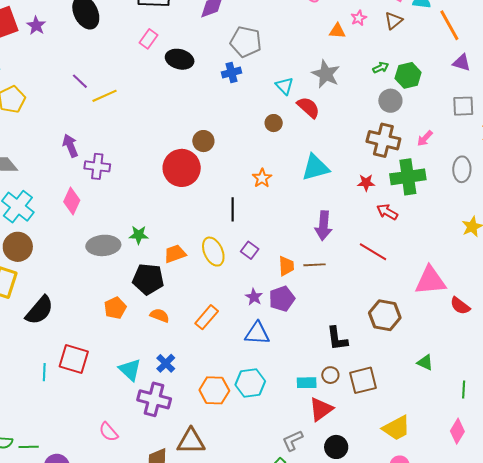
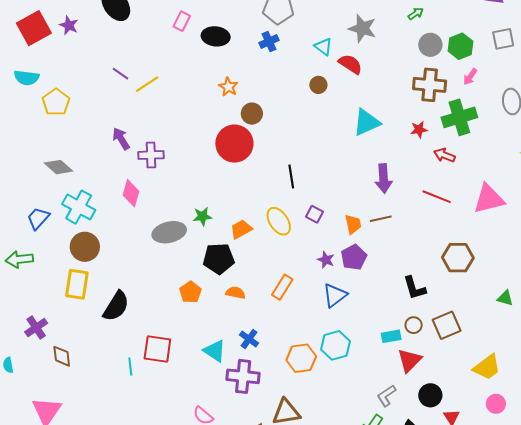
green hexagon: (408, 75) -> (461, 46), moved
orange star: (262, 178) -> (228, 87), moved
pink triangle: (430, 281) -> (489, 199), moved
blue triangle: (257, 333) -> (335, 295), turned -32

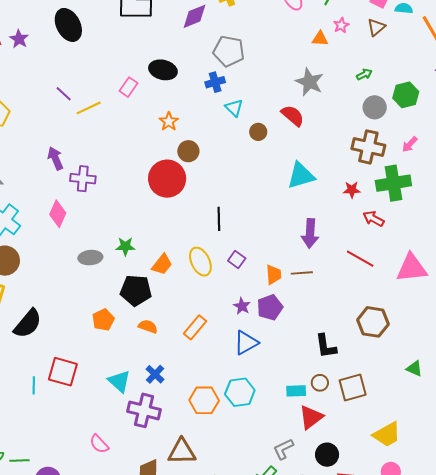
pink rectangle: (182, 21) -> (128, 87), moved
green hexagon: (461, 46) -> (406, 95), moved
cyan triangle: (323, 47) -> (234, 108), moved
orange trapezoid: (241, 229) -> (162, 264), turned 150
gray ellipse: (169, 232) -> (90, 258), size x0.7

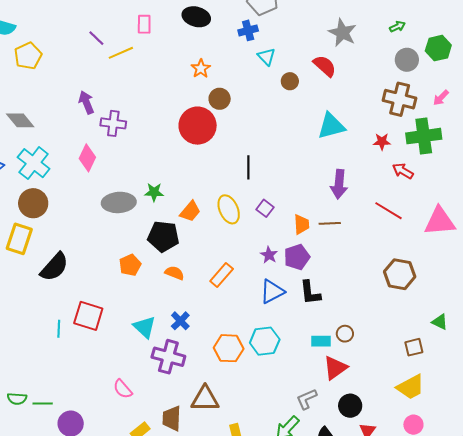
pink rectangle: (128, 87) -> (144, 24), moved, turned -36
gray ellipse: (90, 258) -> (119, 202), size x1.4
black L-shape: (326, 346) -> (310, 293), moved
brown square: (353, 387) -> (414, 347), moved, size x0.7

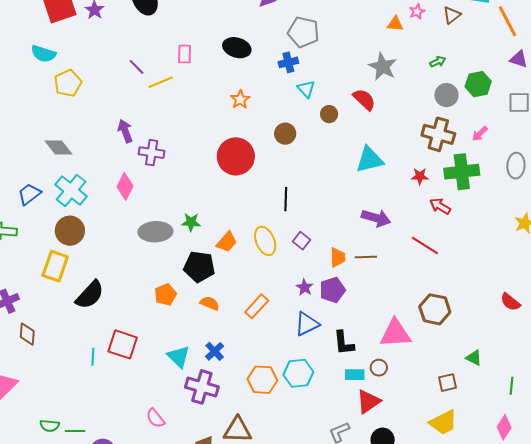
brown circle: (220, 99) -> (285, 134), moved
purple arrow: (339, 184) -> (376, 218), turned -80
pink triangle: (440, 221) -> (395, 333), moved
black L-shape: (310, 293) -> (344, 343), moved

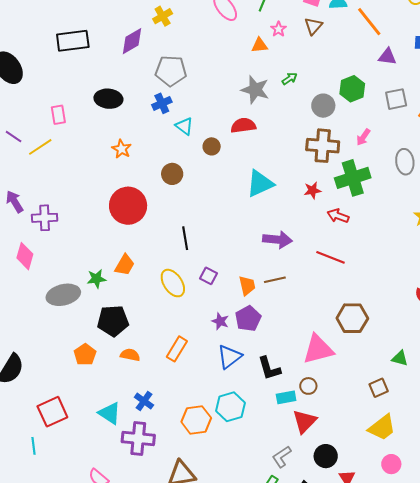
green arrow: (438, 62) -> (290, 79), moved
red semicircle: (364, 99) -> (243, 125), turned -40
orange trapezoid: (227, 242) -> (125, 265), moved
red square: (123, 344) -> (52, 412), turned -32
cyan line: (93, 357) -> (34, 446), moved

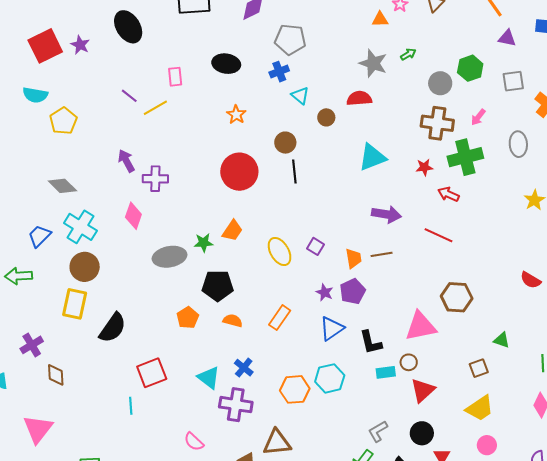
black line: (185, 238) -> (294, 171), moved
red triangle: (305, 421) -> (423, 390), moved

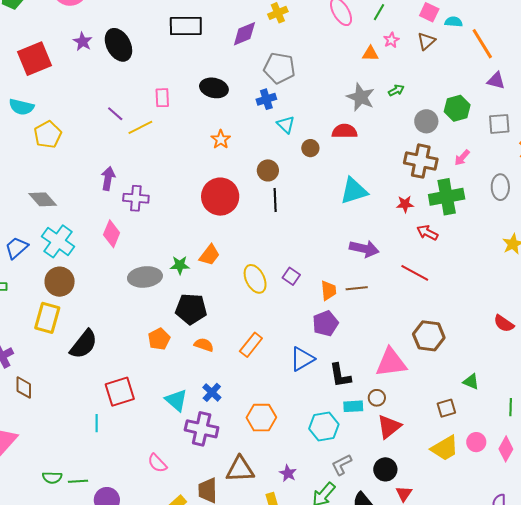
purple star: (80, 45) -> (83, 42), moved
purple arrow: (126, 161) -> (108, 178), turned 35
purple star: (325, 292) -> (288, 473), moved
cyan hexagon: (330, 378) -> (324, 426), moved
pink circle: (487, 445) -> (476, 442), moved

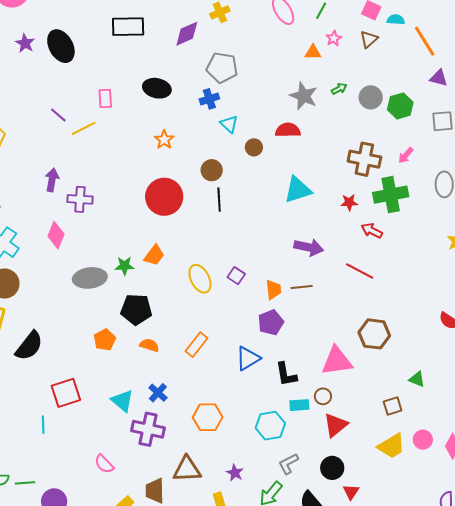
gray circle: (426, 121) -> (371, 97), moved

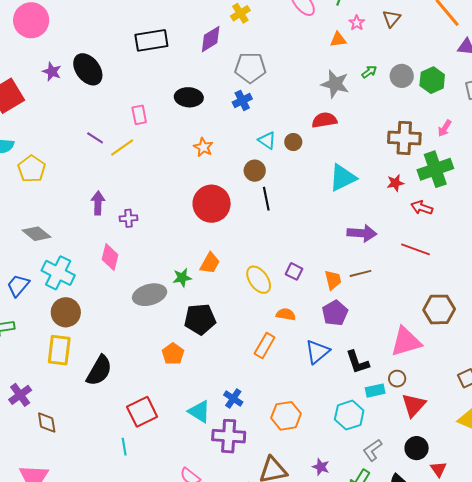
cyan triangle: (229, 124) -> (267, 140), moved
purple cross: (80, 199) -> (128, 218), size x0.7
orange semicircle: (149, 345) -> (286, 314), moved

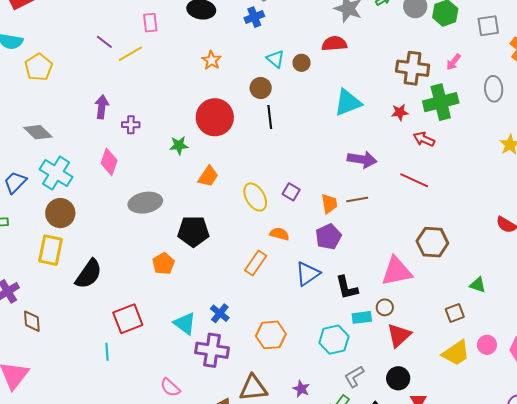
green star: (182, 278) -> (179, 145), moved

